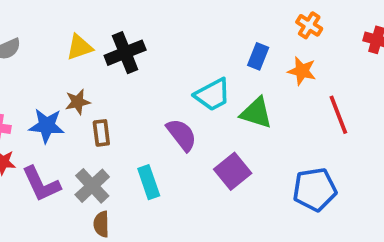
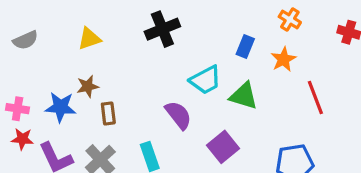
black cross: (125, 53) -> (162, 29), moved
orange star: (302, 71) -> (283, 59), turned 30

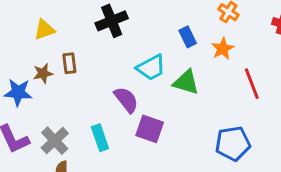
blue rectangle: (245, 47) -> (188, 37), turned -48
brown rectangle: (108, 113) -> (69, 63), moved
purple square: (223, 147) -> (150, 129), moved, turned -32

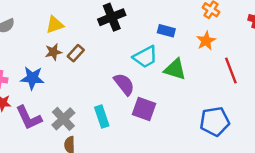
blue rectangle: (188, 37) -> (166, 31), moved, turned -49
brown rectangle: (69, 63) -> (76, 53), turned 49
brown star: (43, 73) -> (53, 52), moved

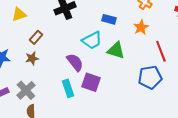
brown star: (53, 52) -> (32, 58), moved
cyan rectangle: (102, 116) -> (68, 88), moved
blue pentagon: (215, 121) -> (150, 77), moved

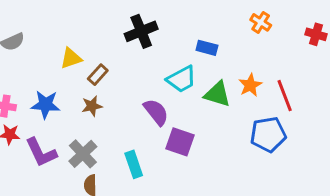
yellow triangle: (19, 14) -> (71, 58), moved
orange star: (141, 27) -> (250, 85), moved
cyan rectangle: (68, 88) -> (134, 164), moved

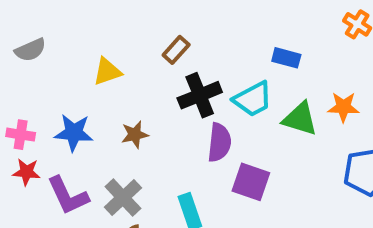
black cross: (141, 31) -> (200, 95), moved
brown rectangle: (98, 75) -> (176, 50), moved
orange star: (250, 85) -> (343, 107), turned 30
purple semicircle: (156, 112) -> (219, 142), turned 44

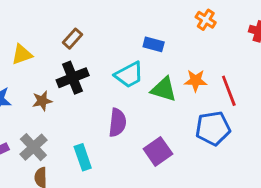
black cross: (200, 95) -> (73, 78), moved
purple semicircle: (219, 142) -> (117, 123), moved
purple square: (251, 182) -> (158, 151), moved, turned 36

